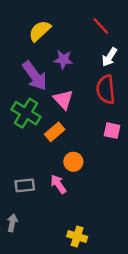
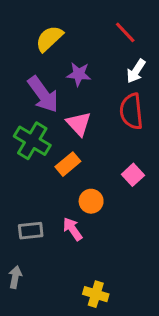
pink square: (112, 131) -> (133, 175), moved, turned 35

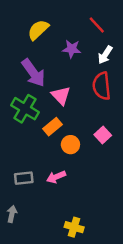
purple star: (79, 74) -> (72, 49), moved
orange circle: (91, 201) -> (70, 145), moved
pink arrow: (73, 229) -> (56, 177), turned -78

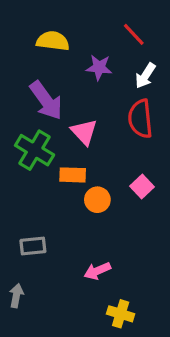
yellow semicircle: (38, 30) -> (53, 41), turned 50
orange rectangle: (53, 127) -> (73, 175), turned 42
pink arrow: (56, 177) -> (97, 271), moved
yellow cross: (74, 227) -> (121, 314), moved

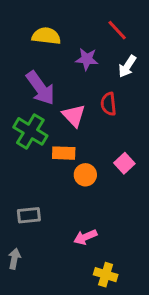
red semicircle: (140, 119) -> (108, 104), moved, size x0.7

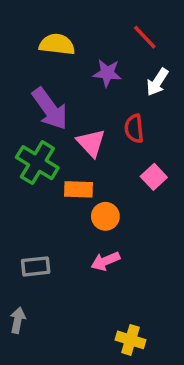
pink square: (124, 163) -> (154, 177), moved
pink arrow: (85, 237) -> (105, 261), moved

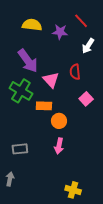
purple star: (107, 73) -> (60, 32), moved
pink arrow: (105, 261) -> (59, 146), turned -56

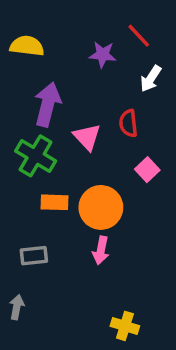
yellow semicircle: (32, 25) -> (27, 46), moved
purple arrow: (28, 61) -> (48, 104), turned -130
orange rectangle: (44, 106) -> (54, 202), moved
orange circle: (59, 121) -> (101, 207), size x1.6

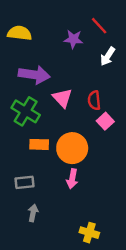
purple arrow: (48, 104) -> (34, 75), turned 84
red semicircle: (128, 123) -> (94, 100), moved
gray arrow: (17, 307) -> (33, 213), moved

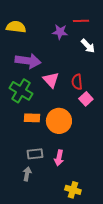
red line: (99, 26) -> (81, 21), turned -49
white arrow: (108, 56) -> (88, 46), turned -77
pink arrow: (72, 179) -> (59, 158), moved
gray rectangle: (24, 182) -> (35, 154), moved

